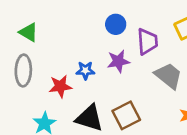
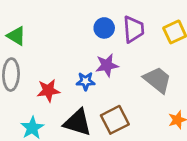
purple trapezoid: (147, 41) -> (133, 29), moved
blue star: (85, 70) -> (86, 81), moved

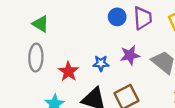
purple star: (107, 65) -> (130, 55), moved
red star: (48, 91) -> (68, 71), turned -30

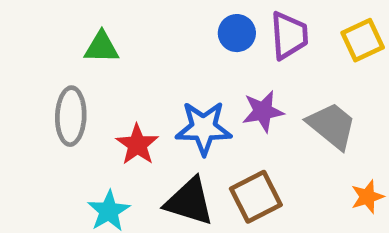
green triangle: (41, 24) -> (102, 47), moved, turned -30
blue star: (101, 63) -> (204, 128), size x1.6

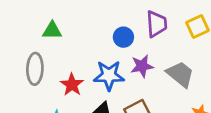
blue circle: (237, 33) -> (123, 37), moved

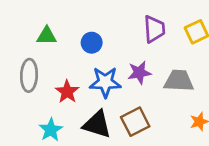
blue circle: (123, 37) -> (92, 43), moved
gray trapezoid: (180, 74) -> (179, 81), turned -36

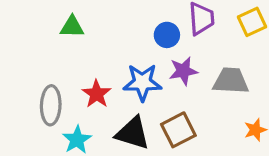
blue circle: (92, 43) -> (167, 35), moved
gray ellipse: (29, 75) -> (51, 105), moved

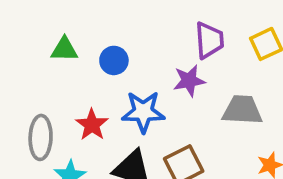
blue circle: (167, 35) -> (114, 60), moved
purple star: (183, 71) -> (189, 81), moved

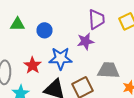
gray trapezoid: (242, 110) -> (108, 70), moved

